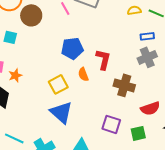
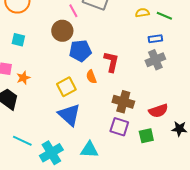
brown circle: (31, 15) -> (62, 31), moved
brown cross: (124, 85) -> (123, 102), moved

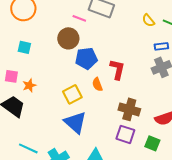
pink line: (73, 11) -> (79, 18), turned -40
yellow semicircle: (142, 13) -> (148, 20), turned -120
green square: (146, 136) -> (152, 143), turned 35

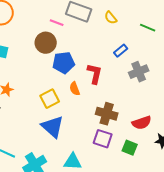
yellow semicircle: (148, 20) -> (111, 18), moved
blue rectangle: (161, 46) -> (121, 51), moved, turned -32

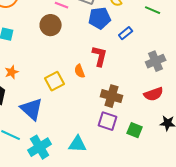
blue pentagon: (64, 63) -> (100, 18), moved
gray cross: (139, 72) -> (156, 61), moved
red semicircle: (142, 123) -> (154, 94), moved
blue triangle: (53, 127) -> (32, 109), moved

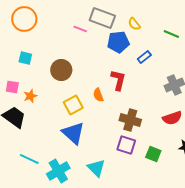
brown circle: (51, 25) -> (61, 70), moved
blue triangle: (32, 109) -> (73, 133), moved
cyan triangle: (78, 144) -> (96, 168), turned 42

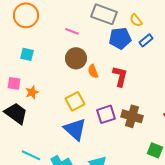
pink line: (80, 29) -> (72, 31), moved
blue rectangle: (144, 57) -> (146, 40), moved
brown circle: (61, 70) -> (76, 58), moved
orange semicircle: (98, 95) -> (93, 71), moved
purple square: (126, 145) -> (106, 114), moved, turned -36

